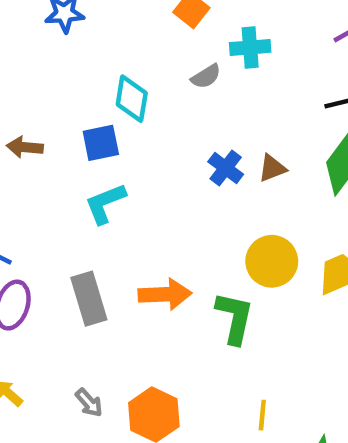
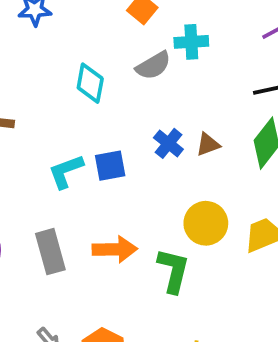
gray semicircle: (206, 76) -> (153, 66), size x1.4
blue square: (101, 143) -> (110, 166), moved

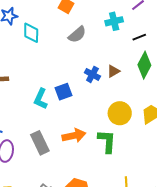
cyan cross: (191, 42) -> (114, 21), moved
cyan diamond: (90, 83) -> (31, 33), moved
cyan L-shape: (66, 171) -> (41, 99), turned -35

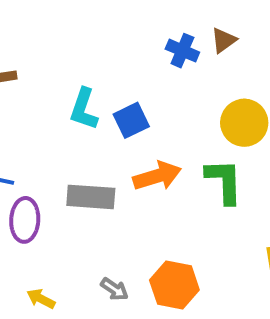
blue square: (64, 92) -> (131, 120), moved
gray rectangle: (40, 143) -> (91, 197), turned -55

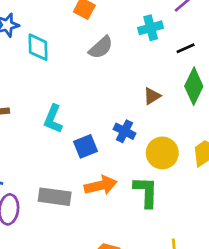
blue cross: (182, 51) -> (125, 131), moved
cyan L-shape: (84, 109) -> (53, 119), moved

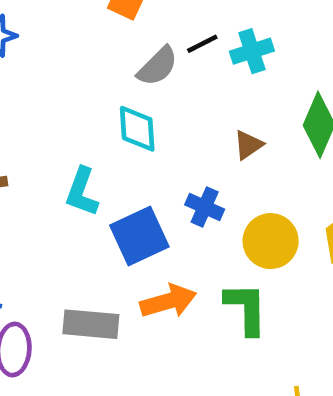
cyan cross: (151, 28) -> (252, 51), moved
cyan diamond: (38, 47) -> (137, 129), moved
black line: (186, 48) -> (202, 44), moved
blue square: (86, 146) -> (139, 236), size x1.4

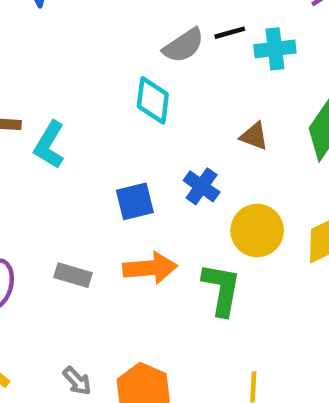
brown triangle: (248, 145) -> (254, 136), turned 44
cyan L-shape: (82, 192) -> (49, 145), moved
blue square: (139, 236) -> (135, 201), size x0.7
gray rectangle: (91, 324) -> (73, 275), size x0.7

